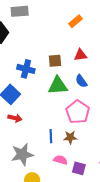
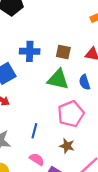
blue cross: (26, 69) -> (30, 51), turned -30
brown star: (70, 137) -> (67, 146), moved

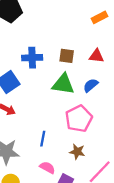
blue semicircle: (85, 82) -> (91, 85), turned 72

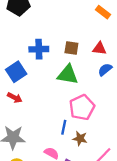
orange rectangle: (99, 17) -> (103, 12), turned 64
blue semicircle: (91, 85) -> (105, 70), moved
blue line: (43, 139) -> (64, 127), moved

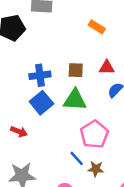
orange rectangle: (103, 12) -> (97, 27), moved
blue square: (16, 72) -> (41, 103), moved
blue line: (64, 127) -> (77, 158), turned -48

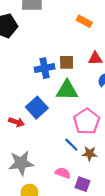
blue cross: (40, 75) -> (45, 68), moved
blue square: (41, 103) -> (37, 108), moved

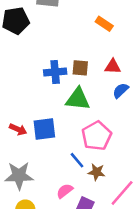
blue square: (37, 108) -> (44, 129), moved, turned 30
pink semicircle: (63, 173) -> (65, 191), turned -64

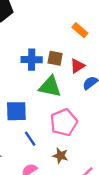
orange rectangle: (104, 24) -> (80, 30), moved
red triangle: (113, 67) -> (77, 66), moved, turned -42
blue line: (77, 160) -> (30, 139), moved

